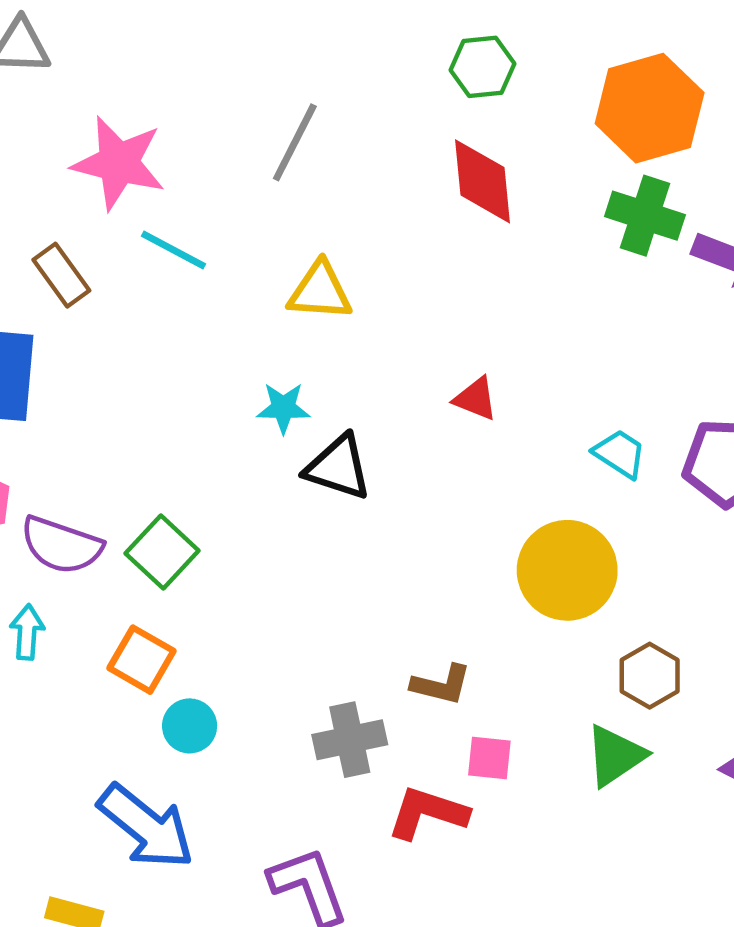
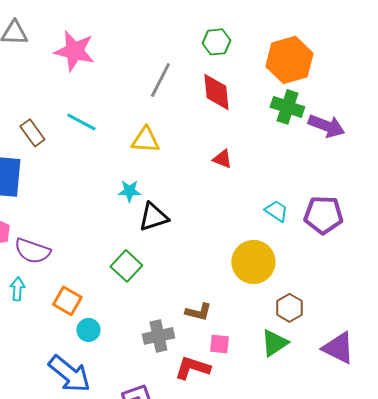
gray line: (295, 142) -> (160, 80), moved
pink star: (119, 163) -> (74, 51), moved
red triangle: (476, 399) -> (222, 159), moved
black triangle: (338, 467) -> (153, 217), turned -36
green square: (162, 552) -> (126, 266), moved

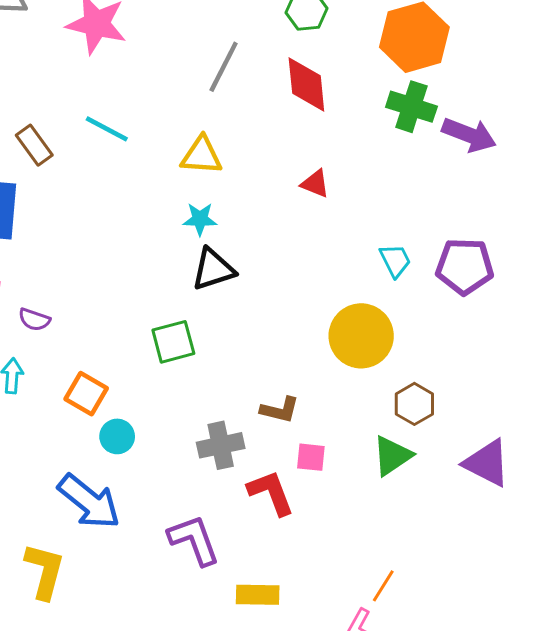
cyan star: (129, 191) -> (200, 219), moved
cyan trapezoid: (276, 211) -> (395, 260), turned 30
purple semicircle: (32, 251) -> (34, 320), size x0.6
green square: (126, 266) -> (173, 342), turned 32
red L-shape: (192, 368) -> (271, 493), turned 51

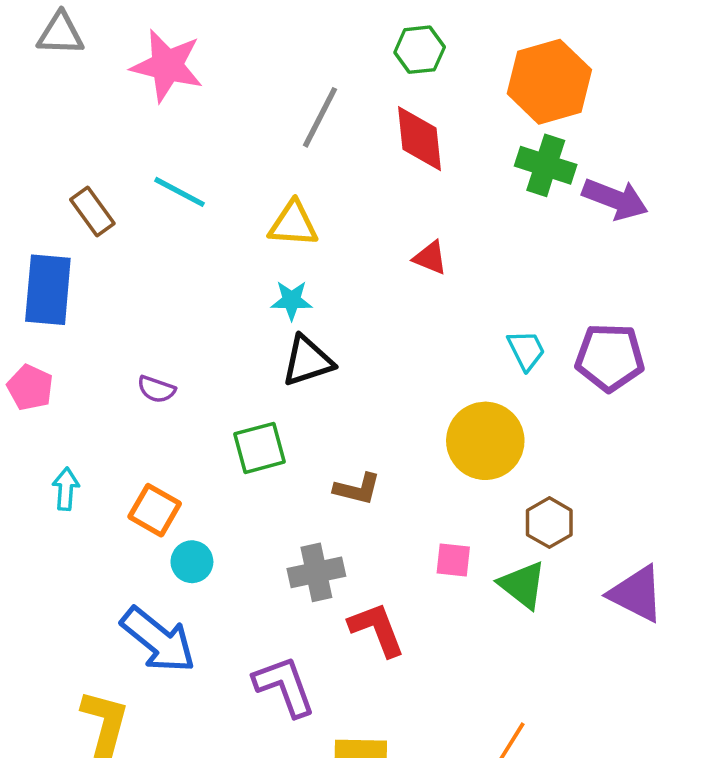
purple semicircle: (34, 320) -> (156, 389), moved
brown L-shape: (280, 410) -> (357, 489), moved
green triangle: (392, 456) -> (523, 585), turned -48
pink square: (311, 457) -> (453, 560), moved

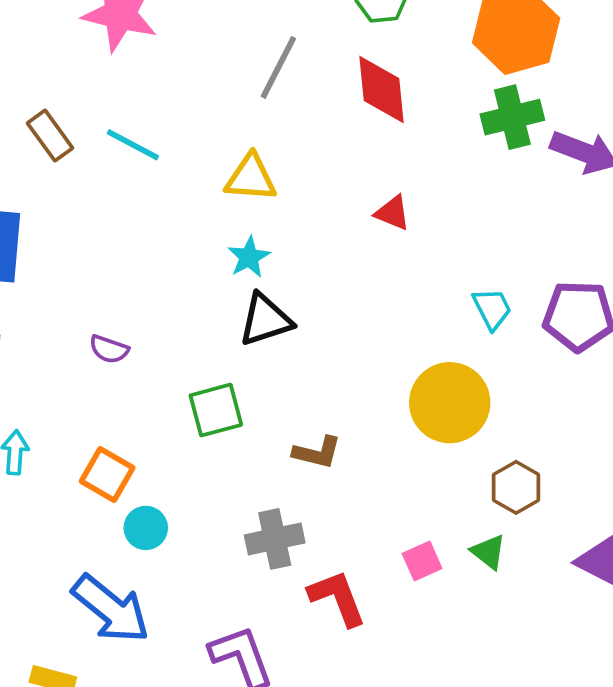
green cross: (546, 165) -> (512, 117), turned -32
brown rectangle: (92, 211) -> (50, 136), moved
cyan star: (292, 300) -> (249, 257), turned -30
pink square: (453, 560) -> (422, 561), moved, turned -30
green triangle: (523, 585) -> (488, 552), size x0.7

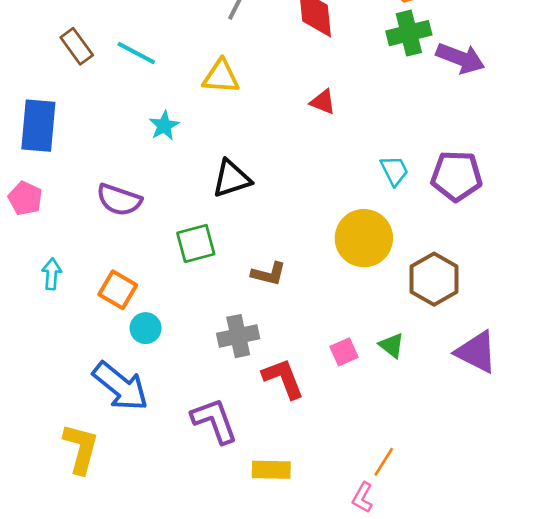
cyan star: (249, 257) -> (164, 126), moved
purple semicircle: (109, 349) -> (119, 200), size x1.6
brown hexagon: (516, 487) -> (434, 279), moved, size x1.4

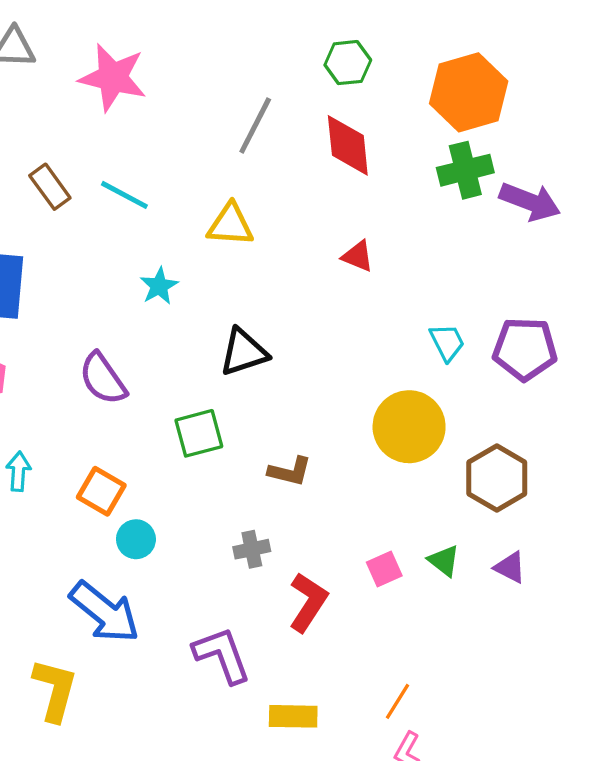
purple semicircle: (119, 200) -> (103, 379), turned 36
gray cross: (238, 336) -> (252, 549), size x0.7
purple triangle: (476, 352) -> (510, 567), moved, size x0.6
red L-shape: (283, 378) -> (308, 602), turned 54
orange line: (384, 462) -> (397, 701), moved

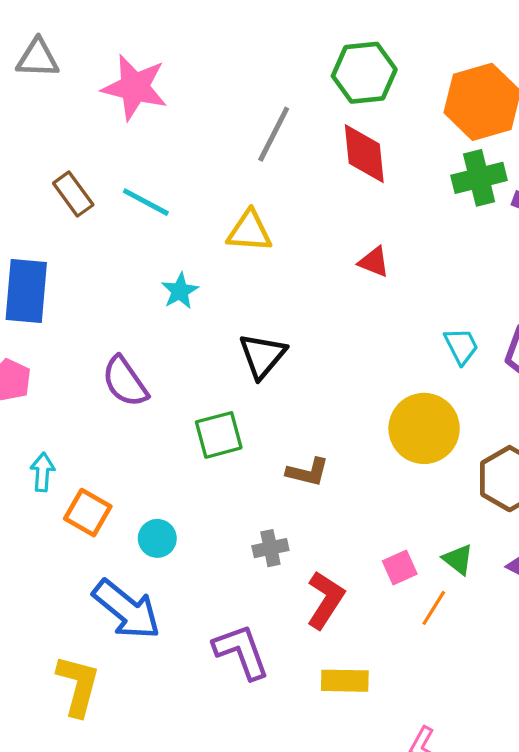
green hexagon: (348, 63) -> (364, 73), size x1.4
black triangle: (244, 352) -> (262, 356), turned -32
orange square: (101, 491) -> (88, 513), moved
orange line: (397, 701) -> (434, 608), moved
yellow rectangle: (293, 716) -> (345, 681), moved

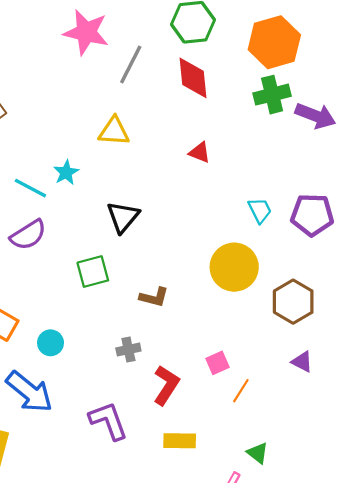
pink star: (135, 87) -> (86, 32), moved
cyan line: (146, 202) -> (30, 188), moved
purple semicircle: (125, 382) -> (28, 235), turned -87
green triangle: (458, 559) -> (258, 453), moved

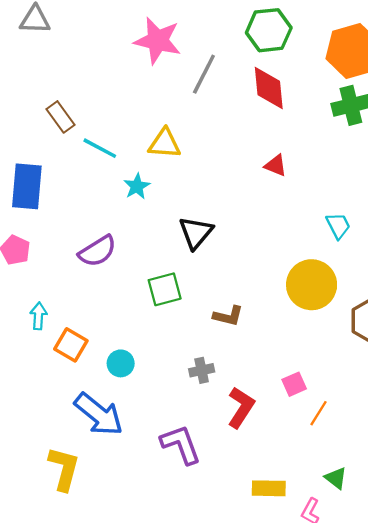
yellow triangle: (114, 131) -> (165, 144), moved
cyan line: (30, 188) -> (100, 148), moved
yellow rectangle: (180, 441) -> (269, 488), moved

